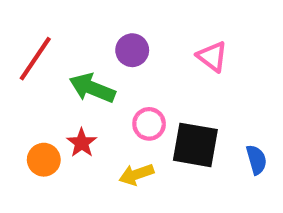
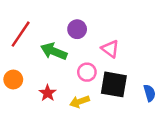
pink triangle: (212, 57) -> (110, 49), moved
red star: (82, 143) -> (48, 93), moved
orange circle: (44, 160) -> (13, 79), moved

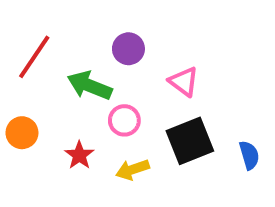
pink circle: (87, 72) -> (124, 120), moved
black square: (114, 84) -> (190, 141), turned -32

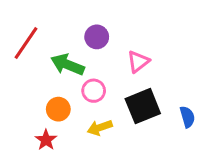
pink triangle: (184, 82) -> (138, 61), turned 45
orange circle: (22, 133) -> (58, 109), moved
red star: (79, 155) -> (46, 140), moved

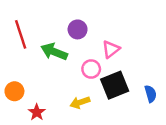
red line: (26, 43) -> (21, 34), turned -52
pink circle: (94, 91) -> (91, 69), moved
orange circle: (58, 109) -> (14, 91), moved

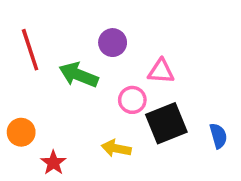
pink triangle: (111, 49) -> (161, 71), turned 42
yellow arrow: (80, 102) -> (116, 148), turned 30

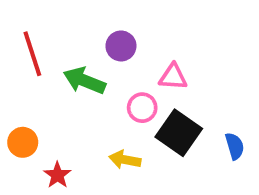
black square: (166, 123) -> (179, 133), turned -33

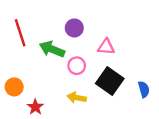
pink circle: (142, 108) -> (77, 66), moved

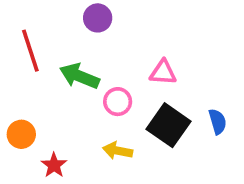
purple circle: (74, 28) -> (98, 18), moved
blue semicircle: (144, 89) -> (218, 122), moved

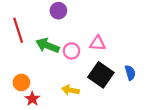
pink circle: (118, 102) -> (71, 51), moved
orange circle: (21, 134) -> (21, 82), moved

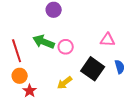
red line: (18, 30) -> (17, 51), moved
pink triangle: (98, 43) -> (108, 40), moved
yellow arrow: (70, 90) -> (65, 83), turned -49

